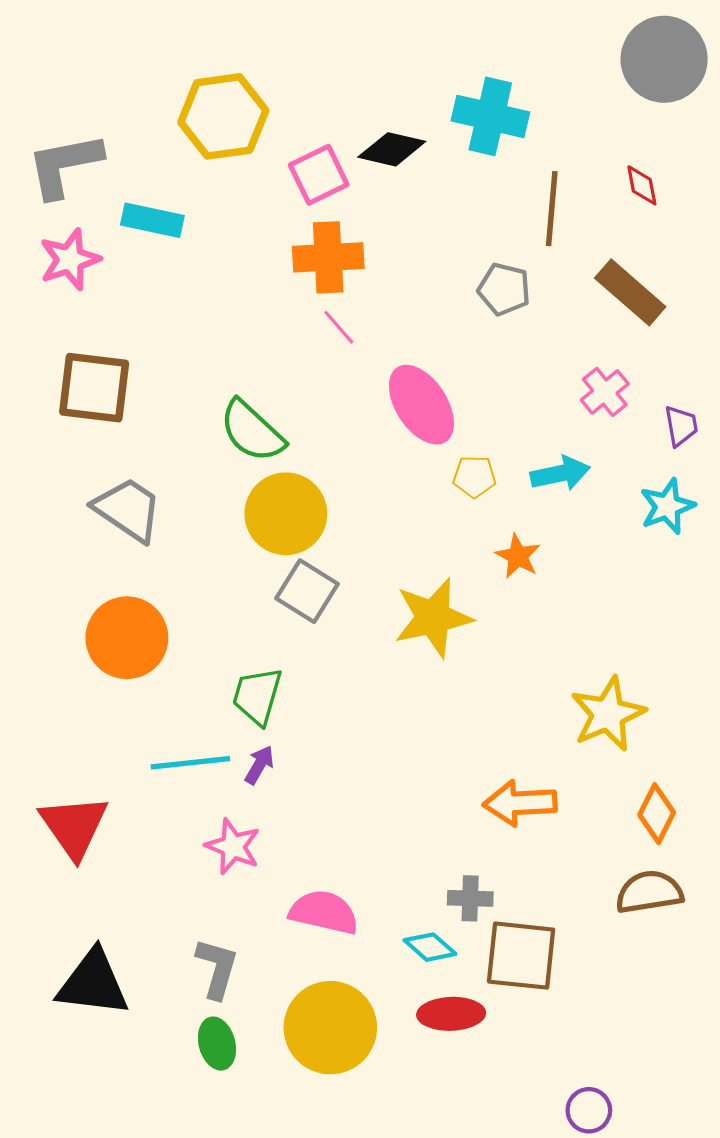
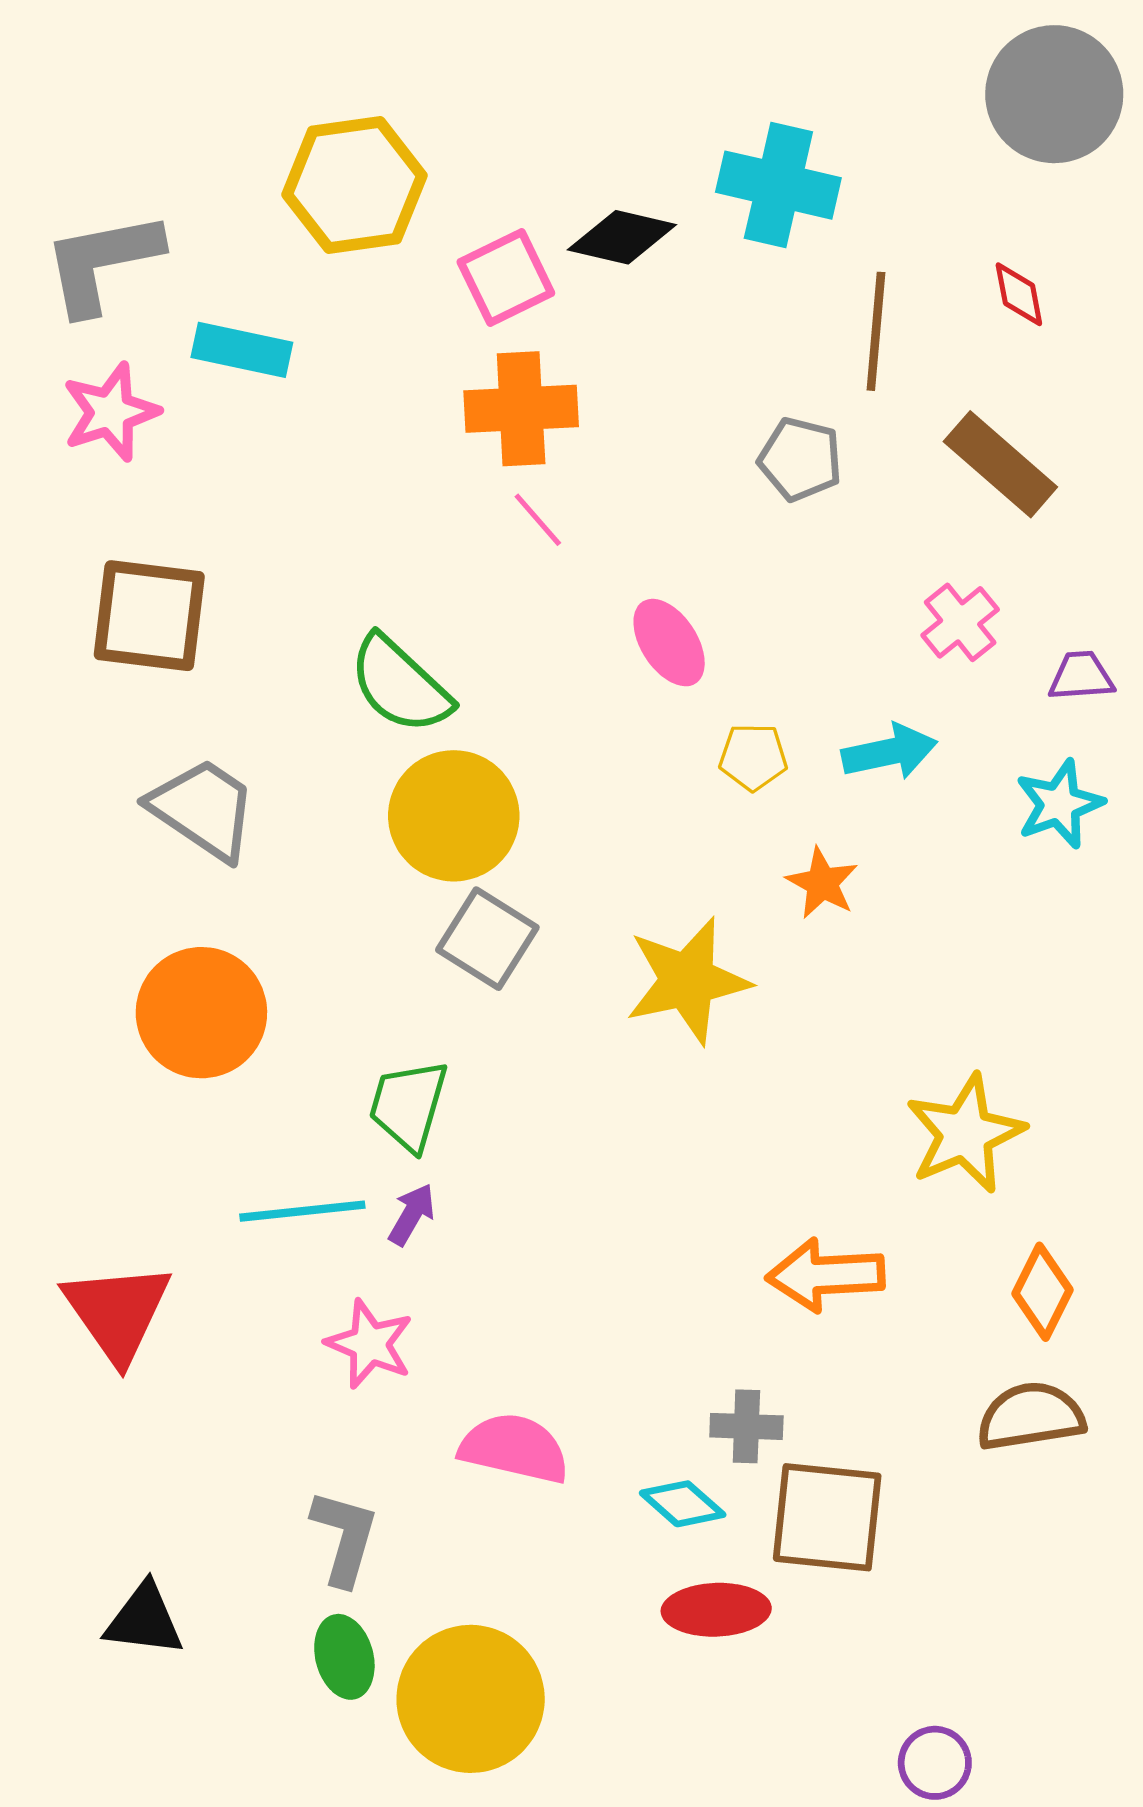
pink ellipse: (421, 405) -> (669, 643), size x0.7
purple trapezoid: (681, 426) -> (1081, 676), turned -84
black triangle: (93, 983) -> (144, 1620), moved, size x0.7
yellow circle: (330, 1028) -> (471, 1699), moved

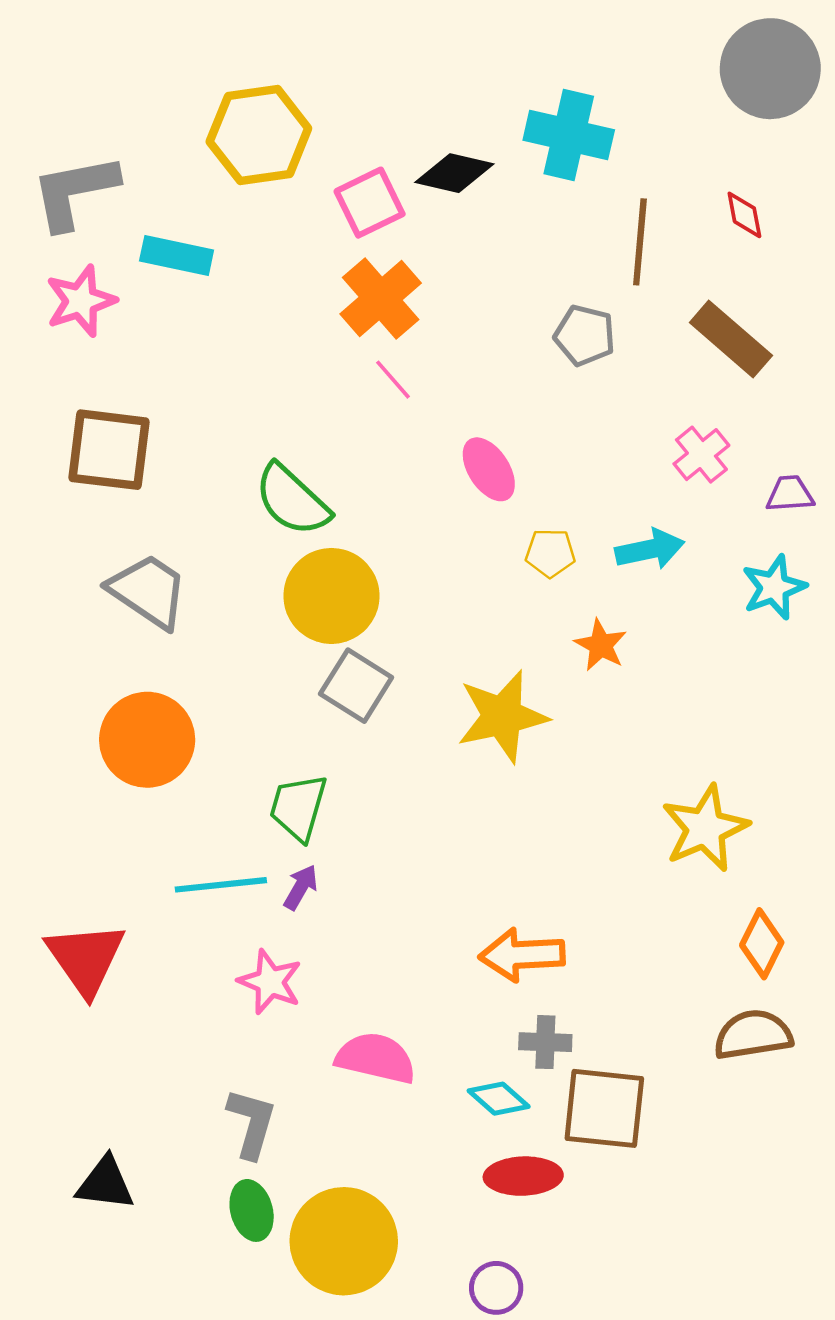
orange cross: (521, 409) -> (381, 298), turned -38
orange arrow: (825, 1275) -> (522, 955), moved
purple circle: (935, 1763) -> (496, 1288), moved

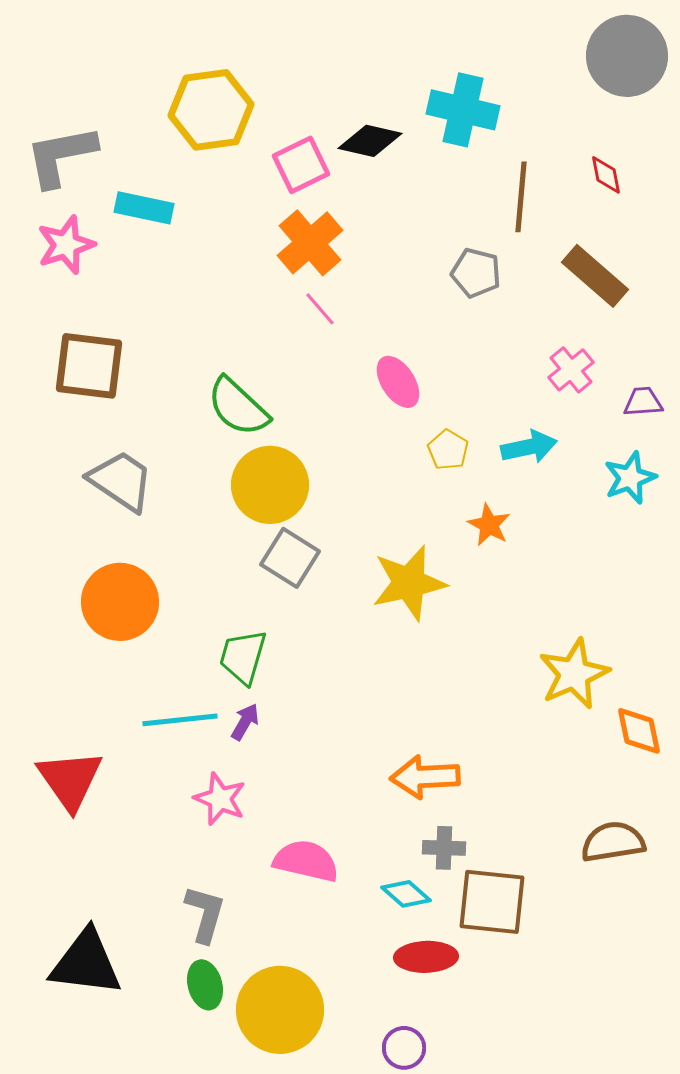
yellow pentagon: (550, 553) -> (448, 450), turned 30
orange diamond: (762, 944) -> (639, 731), moved, turned -38
black triangle: (105, 1183) -> (86, 963), size x1.5

